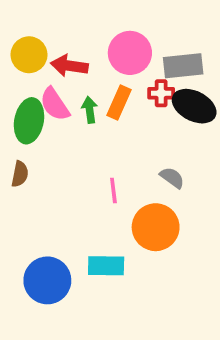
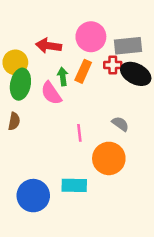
yellow circle: (29, 55) -> (15, 62), moved
pink semicircle: (55, 104) -> (51, 93), moved

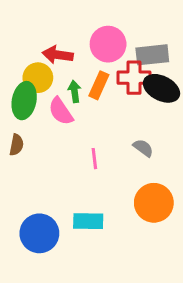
yellow circle: (15, 62) -> (38, 78), moved
red cross: (113, 65) -> (134, 78), size x1.5
orange circle: (109, 158) -> (154, 203), moved

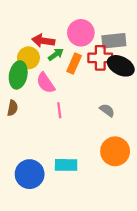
green arrow: (74, 91) -> (56, 54), moved, turned 63
pink line: (94, 159) -> (59, 110), moved

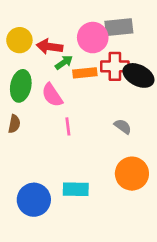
gray rectangle: (114, 41) -> (119, 27), moved
yellow circle: (28, 58) -> (19, 40), moved
orange rectangle: (74, 64) -> (85, 73), turned 60

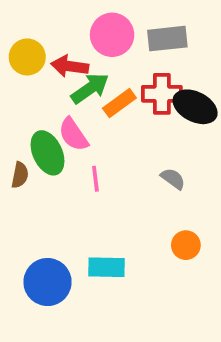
pink circle: (93, 38) -> (112, 35), moved
green arrow: (64, 62) -> (90, 88), size x1.5
orange rectangle: (85, 73) -> (119, 103), turned -30
green ellipse: (21, 86) -> (48, 153), moved, turned -36
orange circle: (132, 174) -> (186, 245), size x0.6

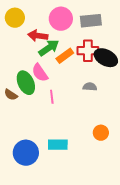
yellow circle: (27, 57) -> (15, 18), moved
brown semicircle: (20, 175) -> (11, 95), turned 112
gray semicircle: (173, 179) -> (90, 87), moved, turned -32

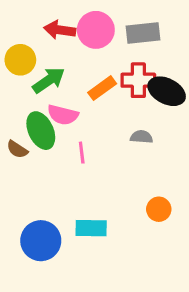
yellow circle: (15, 18) -> (20, 60), moved
red arrow: (38, 36) -> (60, 30), moved
green arrow: (49, 48) -> (49, 80), moved
pink semicircle: (40, 73) -> (63, 115), turned -42

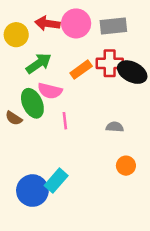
yellow circle: (20, 60) -> (16, 35), moved
gray semicircle: (141, 137) -> (115, 127), moved
cyan rectangle: (91, 228) -> (56, 181), moved, turned -50

